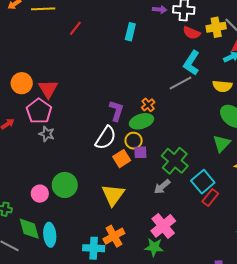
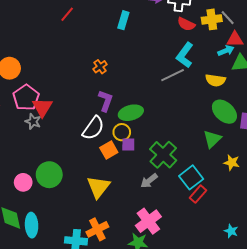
red triangle: (48, 89) -> (42, 107), moved
orange cross: (148, 105) -> (100, 67), moved

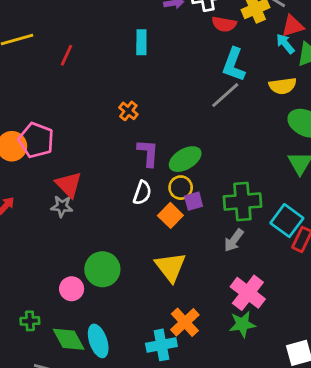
cyan arrow: (226, 51) -> (285, 44), turned -91
pink pentagon: (26, 98) -> (36, 140), moved
white semicircle: (93, 128) -> (142, 193), size x0.7
green cross: (163, 155) -> (242, 202), turned -32

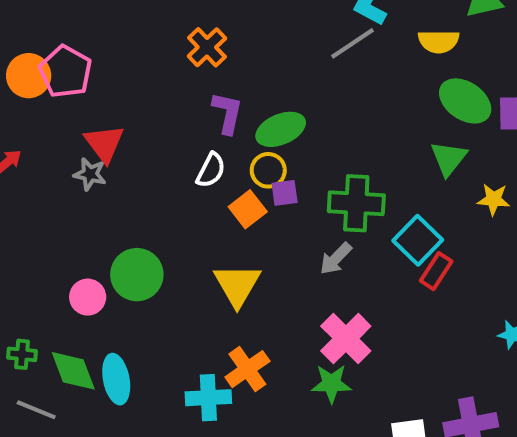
orange cross: (128, 111) -> (207, 47), size x1.4
green cross: (30, 321) -> (22, 354), moved

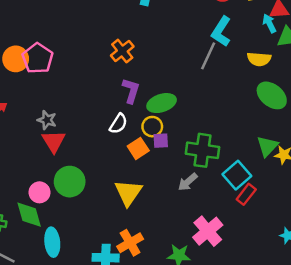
gray line: (352, 43) -> (208, 56), turned -36
red triangle: (104, 143) -> (54, 141), moved
green triangle: (449, 158) -> (267, 146), moved
pink cross: (346, 339) -> (208, 231), moved
green diamond: (73, 371) -> (29, 215), moved

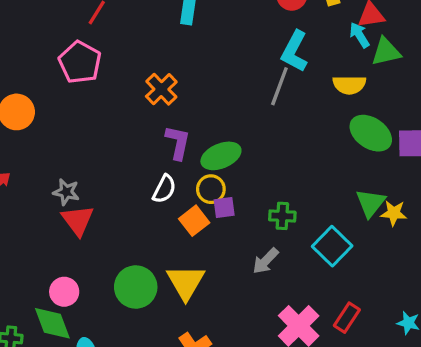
pink pentagon: (38, 58) -> (80, 62), moved
green cross: (203, 150) -> (282, 216), size x0.6
green circle: (70, 182) -> (136, 287), moved
red rectangle: (246, 194) -> (347, 318), moved

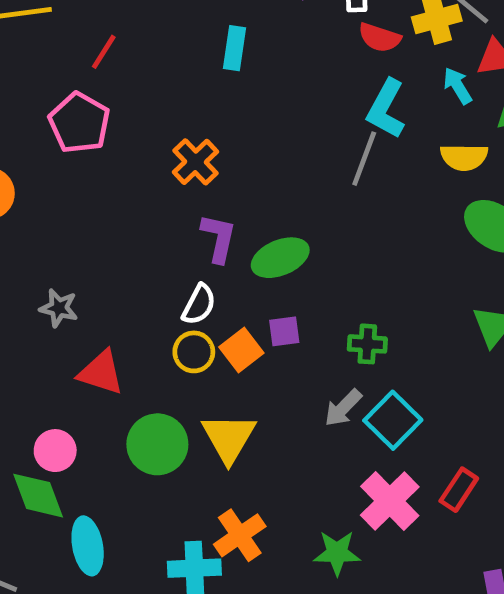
cyan arrow: (359, 35) -> (458, 86), moved
yellow circle: (211, 189) -> (194, 352), moved
red triangle: (78, 220) -> (101, 373), moved, turned -36
cyan square: (332, 246) -> (393, 420), moved

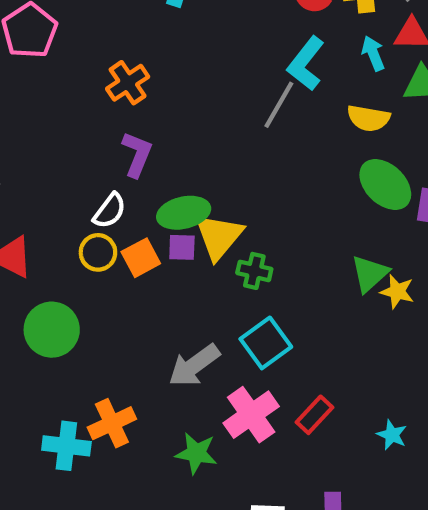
green ellipse: (280, 258) -> (184, 213), moved
gray arrow: (343, 408) -> (194, 365), moved, size x1.4
yellow triangle: (229, 438) -> (219, 236), moved

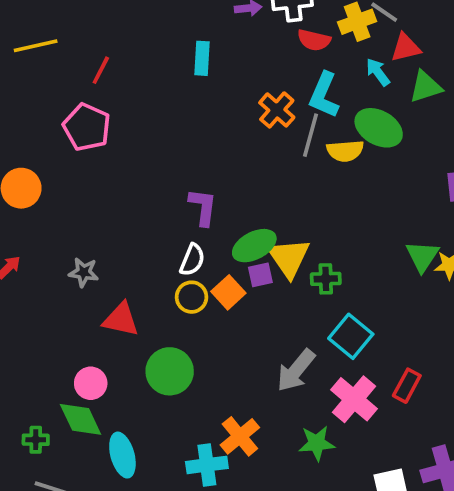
orange cross: (128, 83) -> (277, 110), moved
yellow semicircle: (368, 118) -> (345, 151), moved
green ellipse: (385, 185) -> (379, 128), moved

